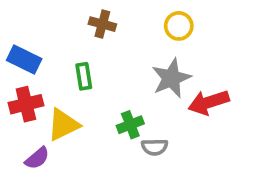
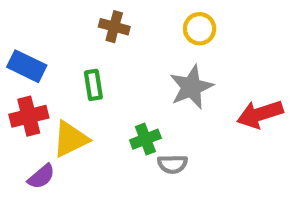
red arrow: (209, 102) -> (260, 114), moved

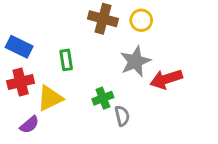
brown cross: (114, 27) -> (103, 19), moved, size x1.4
red arrow: (260, 114) -> (166, 79), moved
gray semicircle: (172, 164) -> (122, 116), turned -102

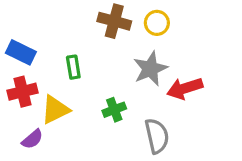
gray semicircle: (122, 116) -> (157, 136), moved, size x1.5

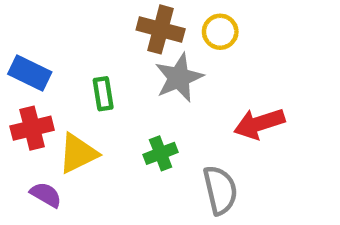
gray star: (150, 69) -> (179, 78), moved
purple semicircle: (32, 139) -> (46, 195), turned -110

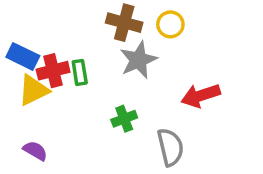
red cross: (32, 128) -> (53, 71), moved
yellow triangle: (78, 153) -> (33, 90), moved

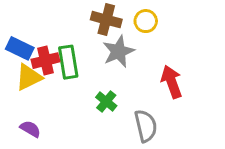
green rectangle: (80, 72) -> (68, 62), size x1.5
red arrow: (201, 96) -> (172, 82), turned 88
green cross: (124, 119) -> (106, 102), turned -30

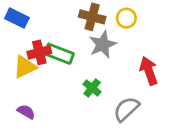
blue rectangle: (20, 48) -> (17, 18), moved
green rectangle: (68, 62) -> (59, 54), turned -60
gray semicircle: (146, 126) -> (126, 109), turned -120

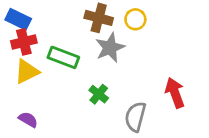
red cross: (39, 52) -> (24, 42), moved
red arrow: (149, 71) -> (175, 93), moved
gray semicircle: (126, 109) -> (135, 117), turned -32

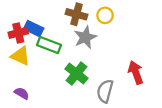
blue rectangle: (18, 19) -> (34, 29), moved
yellow triangle: (27, 72) -> (20, 56), turned 50
green cross: (99, 94) -> (76, 74), size x1.5

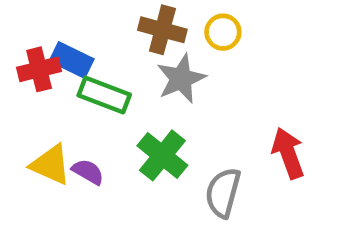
yellow triangle: (20, 56) -> (51, 165), moved
purple semicircle: (22, 93) -> (88, 172), moved

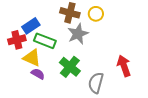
blue rectangle: (72, 60) -> (31, 26), turned -60
red cross: (39, 69) -> (17, 40), moved
yellow triangle: (51, 165) -> (32, 58), moved

